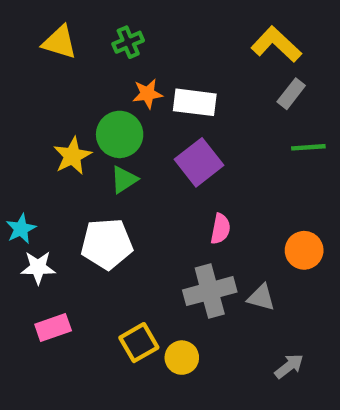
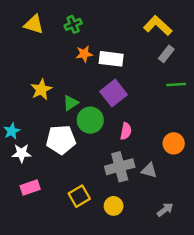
green circle: (120, 134) -> (90, 120), moved
yellow circle: (182, 358) -> (114, 206), moved

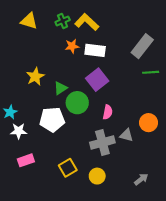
yellow L-shape: (158, 26) -> (87, 22), moved
gray rectangle: (166, 54) -> (142, 46), size x1.6
gray triangle: (149, 170) -> (126, 135), moved

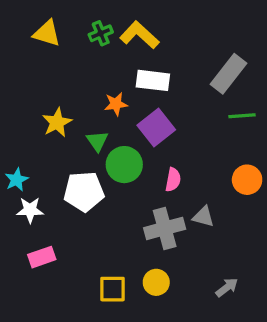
orange star: (72, 46) -> (116, 104), moved
green triangle: (60, 88) -> (97, 141), turned -32
orange circle: (149, 123) -> (247, 180), moved
yellow square: (68, 168) -> (112, 289), moved, turned 30

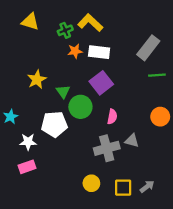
green cross: (101, 33) -> (65, 30), moved
orange star: (116, 104) -> (75, 51), moved
white star: (30, 210) -> (28, 142), moved
yellow circle: (156, 282) -> (91, 183), moved
yellow square: (112, 289) -> (123, 188), moved

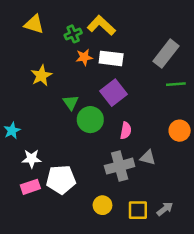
yellow star: (37, 80) -> (41, 76), moved
white pentagon: (54, 124) -> (61, 179), moved

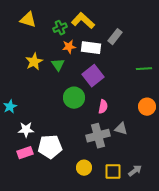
gray rectangle: (166, 54) -> (115, 37), moved, size x0.7
green triangle: (71, 102) -> (58, 65), moved

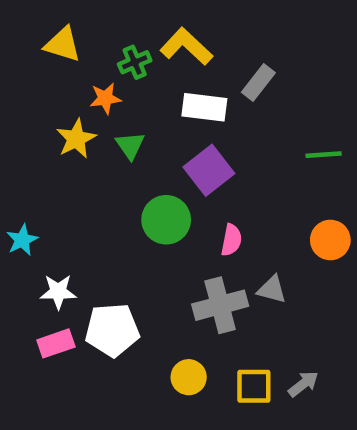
orange star: (69, 47) -> (105, 98), moved

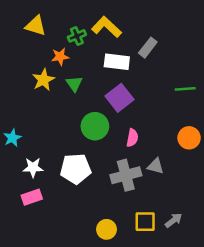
white pentagon: (112, 330) -> (76, 169), moved
yellow circle: (189, 377) -> (107, 229), moved

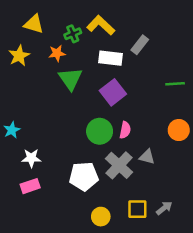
yellow star: (43, 80) -> (19, 56), moved
green triangle: (74, 84) -> (70, 79), size x1.5
green circle: (95, 126) -> (100, 131), moved
white pentagon: (76, 169) -> (84, 176), moved
gray cross: (126, 175) -> (119, 165), turned -32

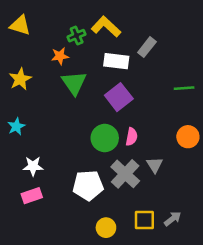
yellow triangle: (34, 24) -> (20, 25), moved
yellow star: (19, 56) -> (20, 79), moved
cyan star: (12, 130) -> (16, 126), moved
gray triangle: (147, 157) -> (155, 165), turned 42

